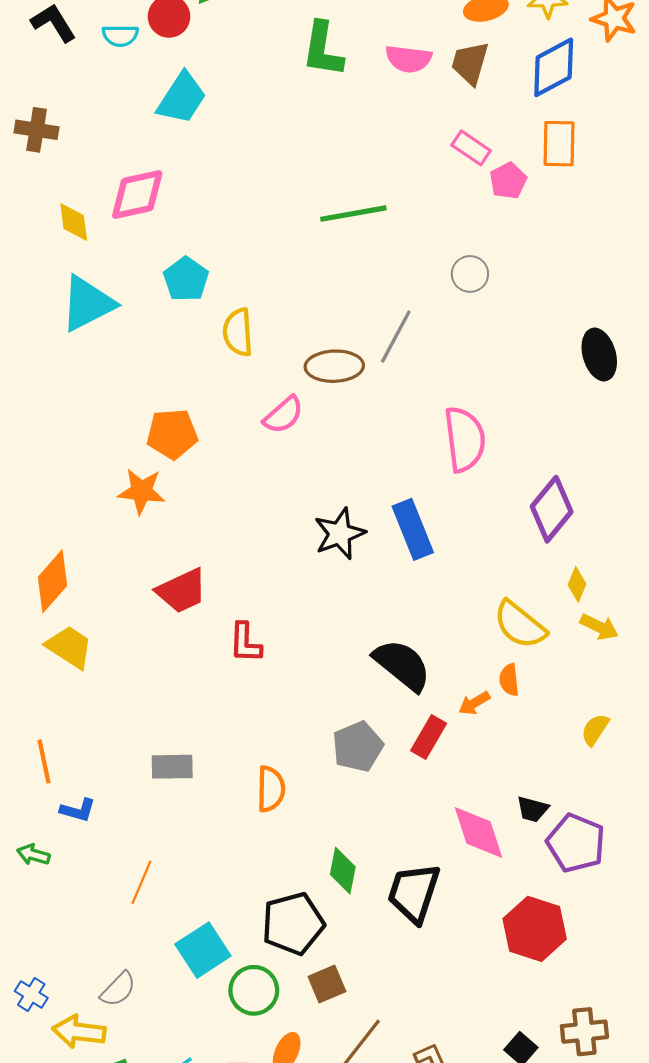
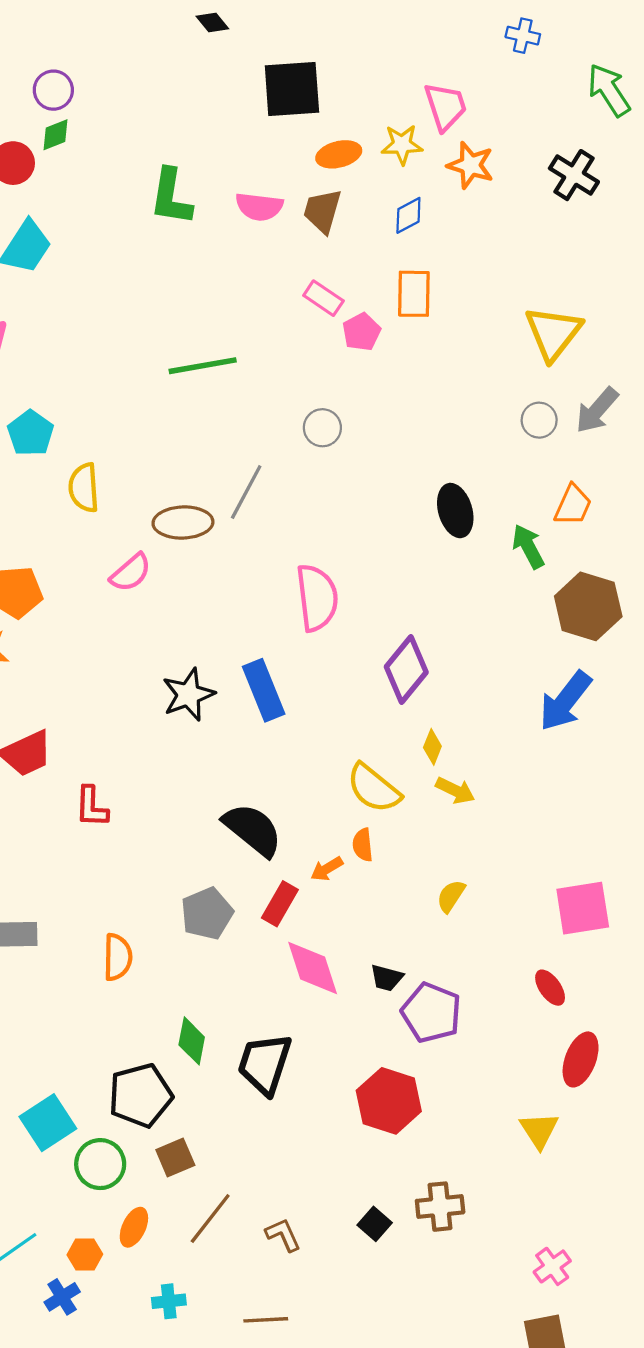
blue diamond: (554, 67) -> (408, 215), size x0.6
pink diamond: (478, 832) -> (313, 968), moved

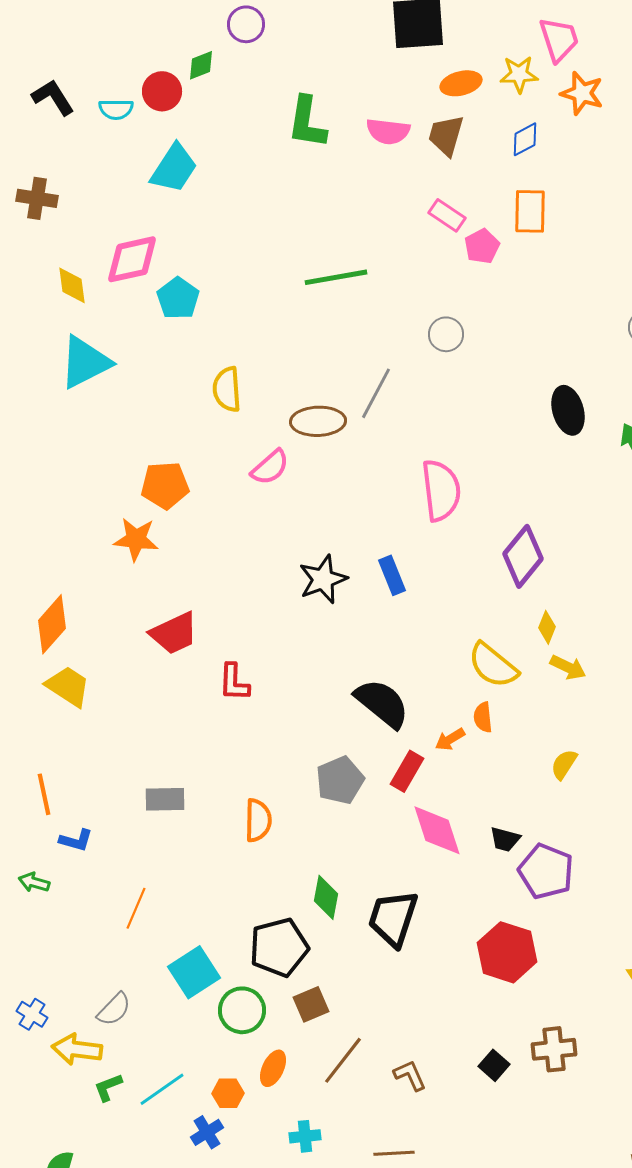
purple circle: (53, 90) -> (246, 24), moved
cyan pentagon: (30, 433) -> (178, 298), moved
blue rectangle: (264, 690) -> (392, 575), size x0.7

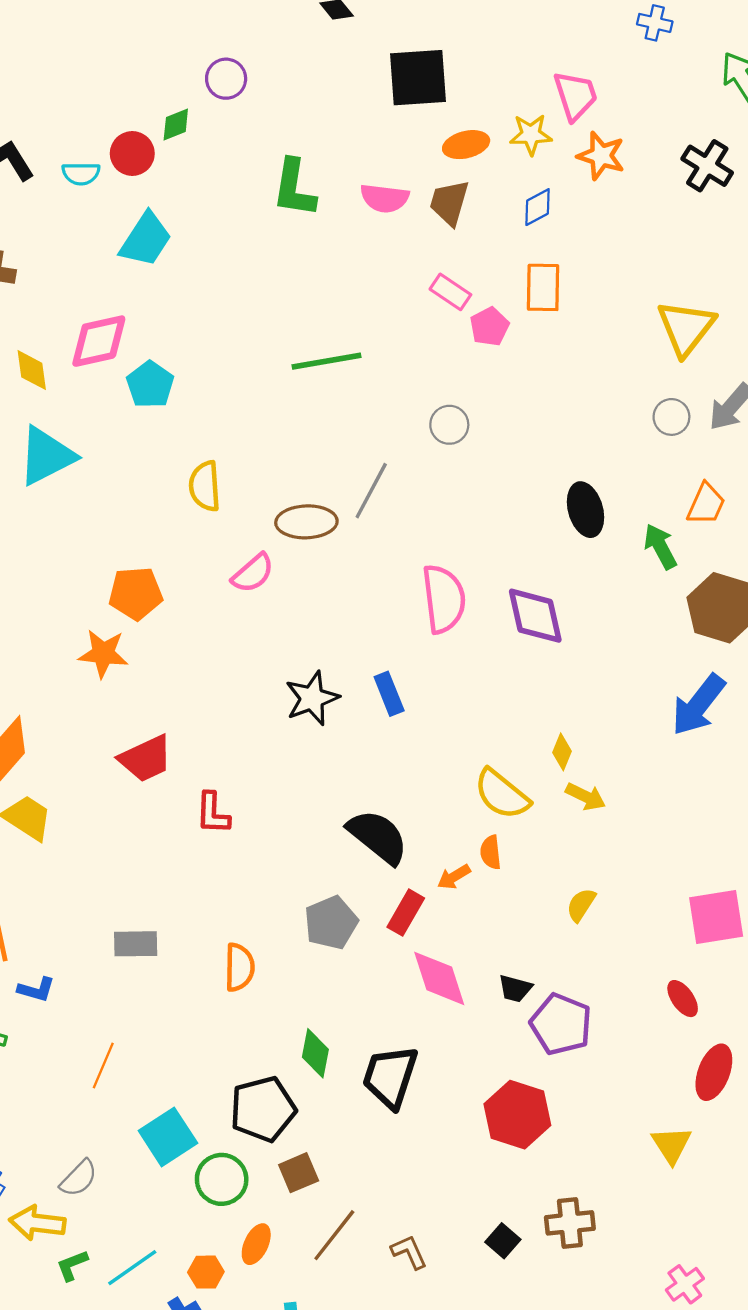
purple diamond: (523, 556) -> (535, 616), moved, turned -52

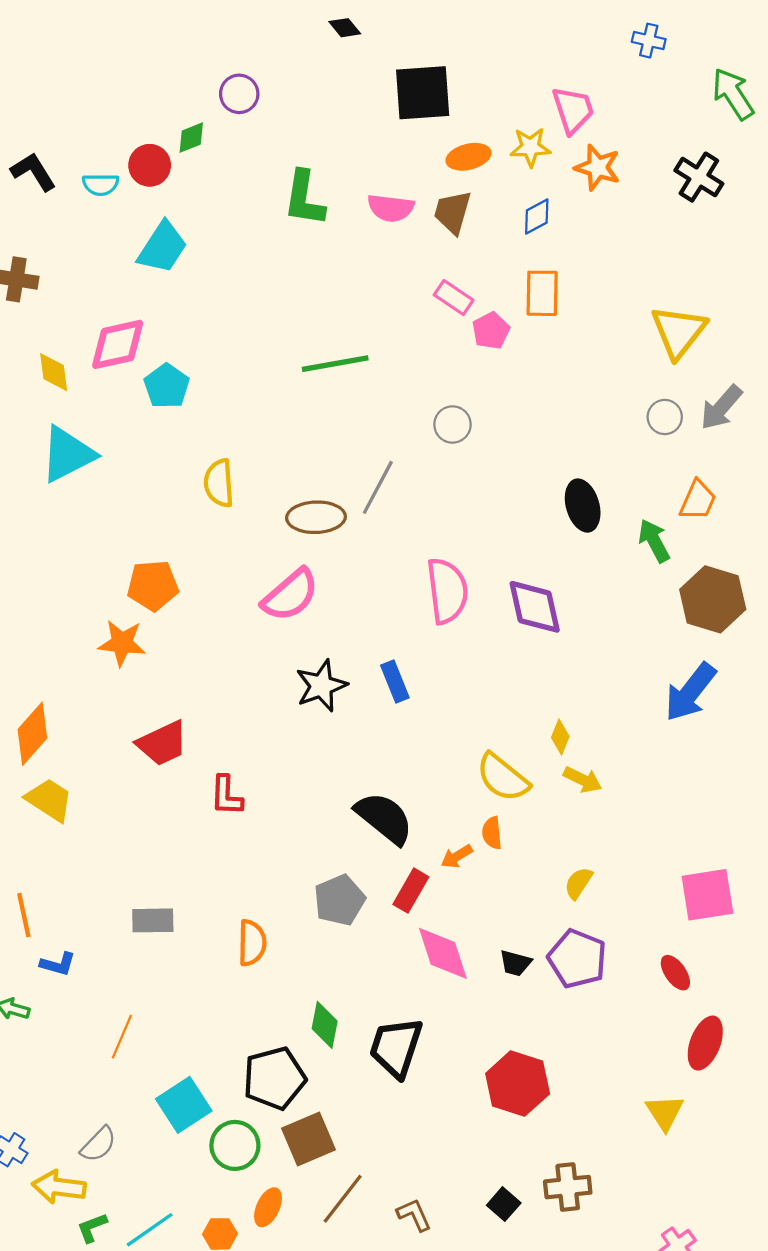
pink semicircle: (253, 573) -> (290, 595), moved, size x1.4
purple pentagon: (561, 1024) -> (577, 959), moved
brown square: (299, 1173) -> (309, 1139), size x1.4

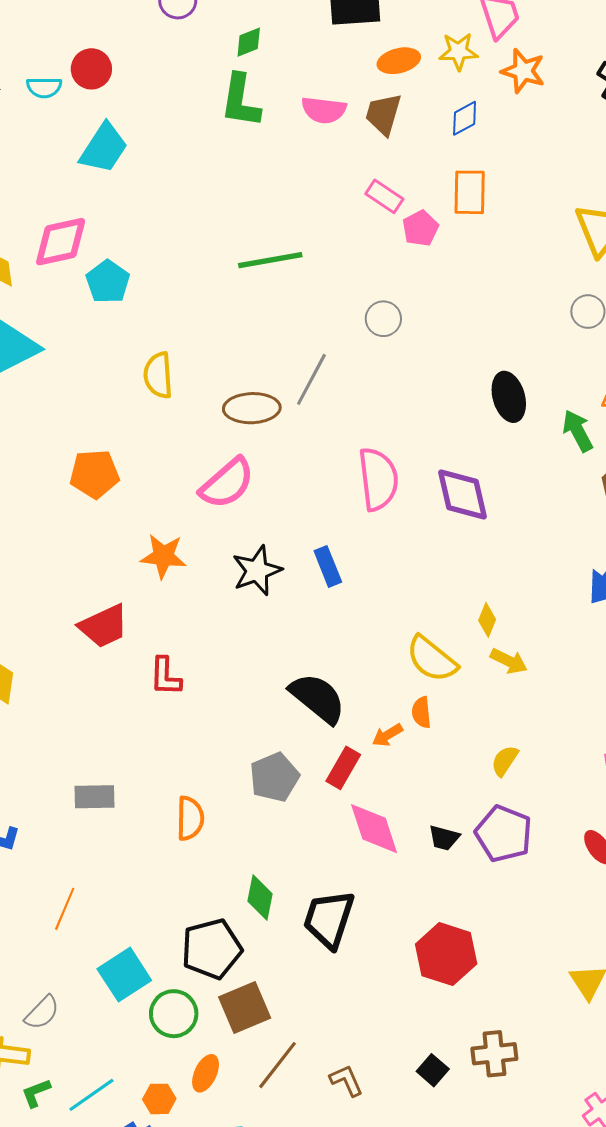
green diamond: (191, 138) -> (249, 42), moved
orange star: (122, 643) -> (163, 556), moved

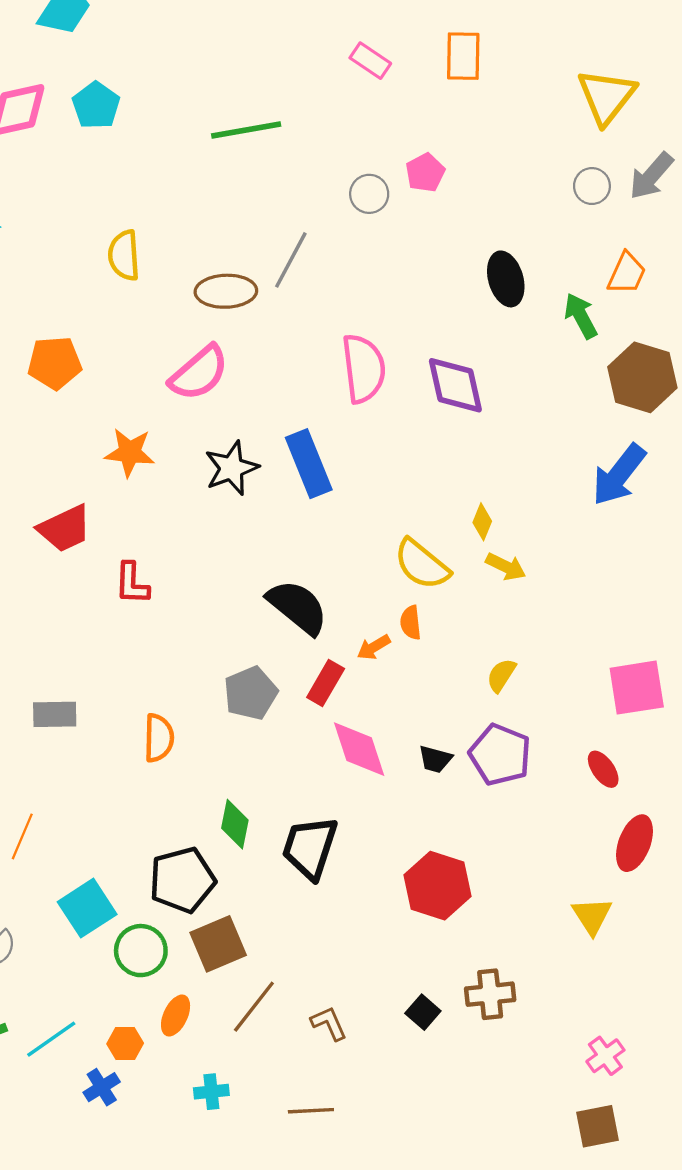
pink pentagon: (420, 228) -> (425, 173), moved
cyan pentagon: (108, 282) -> (96, 105), moved
blue rectangle: (328, 566) -> (309, 464), size x1.5

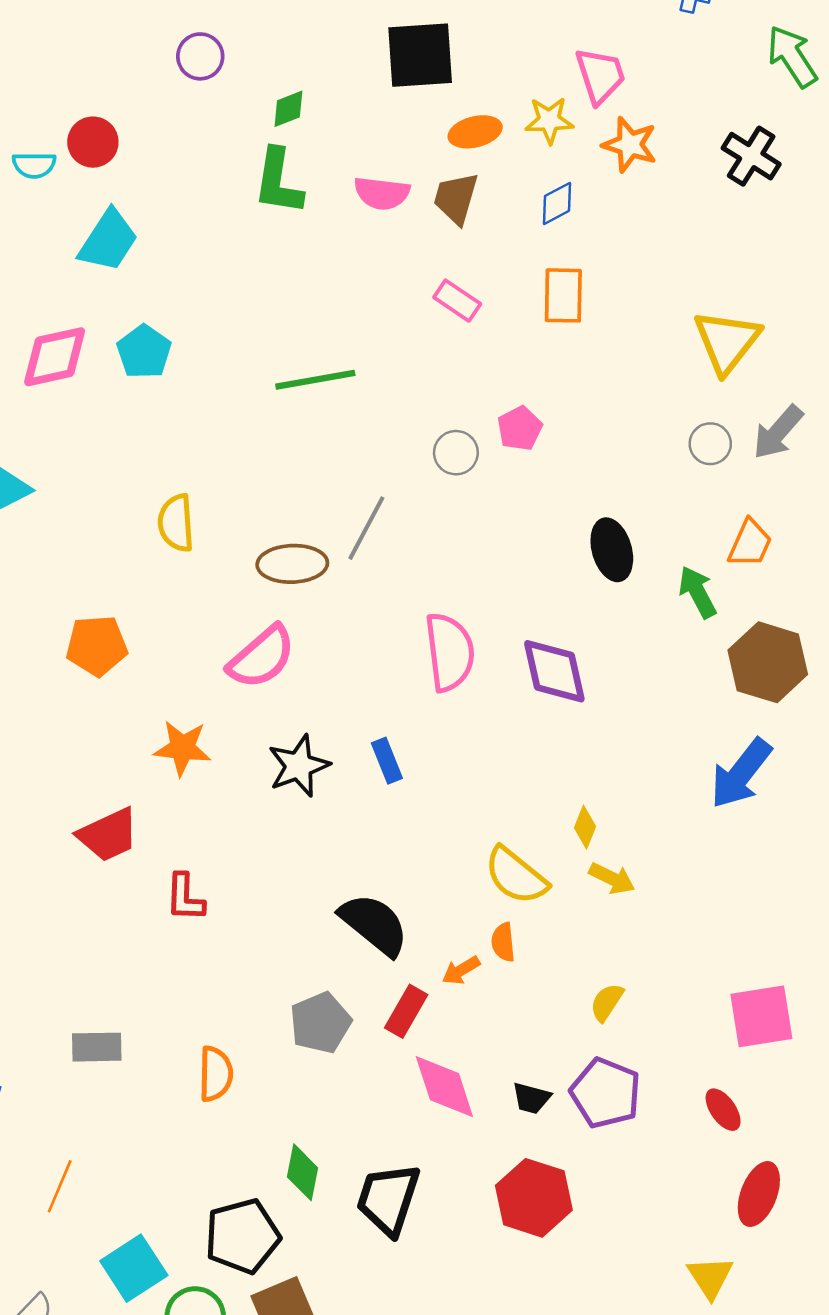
blue rectangle: (309, 464) -> (387, 761), size x0.6
red hexagon: (437, 886) -> (534, 1198), moved

